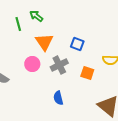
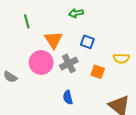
green arrow: (36, 16) -> (76, 13), moved, turned -48
pink circle: (32, 64) -> (41, 62), size x1.5

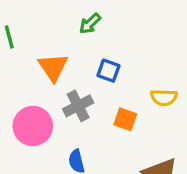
green arrow: (76, 13) -> (90, 24), turned -32
pink circle: (41, 62) -> (33, 126), moved

